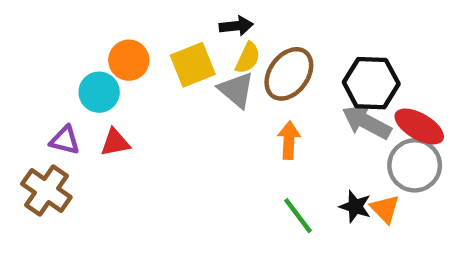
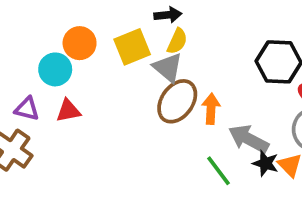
brown ellipse: (289, 74) -> (177, 101), moved
gray arrow: (367, 122) -> (249, 139), moved

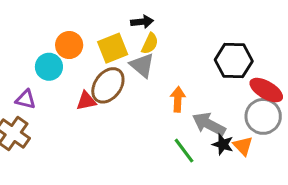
brown ellipse: (177, 101) -> (108, 85), moved
red triangle: (68, 111) -> (86, 101), moved

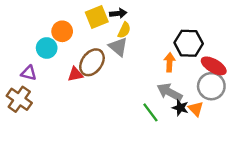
yellow square: (113, 48) -> (97, 17), moved
orange arrow: (178, 99) -> (170, 62), moved

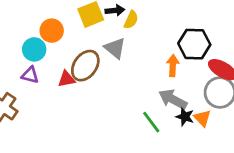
yellow semicircle: (124, 30) -> (131, 20), moved
purple triangle: (29, 73) -> (30, 75), moved

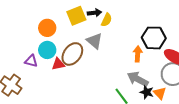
cyan circle: (34, 49) -> (47, 50), moved

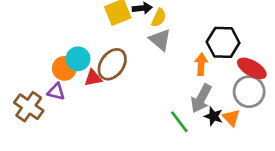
orange circle: (47, 28) -> (64, 68), moved
gray triangle: (94, 41) -> (160, 40), moved
purple triangle: (31, 61) -> (56, 92), moved
gray arrow: (138, 79) -> (201, 98), turned -90

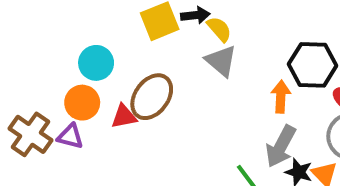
yellow semicircle: (159, 18) -> (219, 29), turned -66
cyan circle: (78, 59) -> (96, 63), moved
brown cross: (29, 107) -> (31, 134), moved

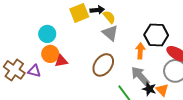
brown ellipse: (152, 97) -> (103, 65), moved
orange circle: (82, 103) -> (50, 54), moved
gray arrow: (281, 146) -> (140, 76), turned 110

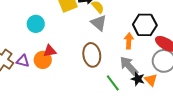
orange circle: (50, 54) -> (43, 60), moved
brown ellipse: (103, 65) -> (92, 55), turned -45

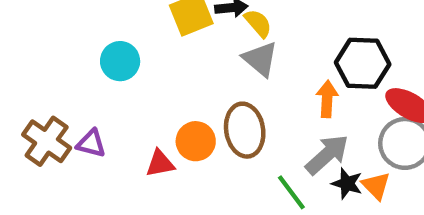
red triangle: (50, 51) -> (160, 163), moved
orange circle: (43, 60) -> (196, 141), moved
gray arrow: (129, 66) -> (327, 155), turned 90

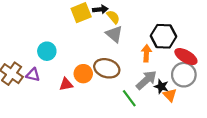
cyan circle: (120, 61) -> (47, 51), moved
brown ellipse: (245, 130) -> (107, 68), turned -65
black star: (347, 183) -> (161, 86), moved

